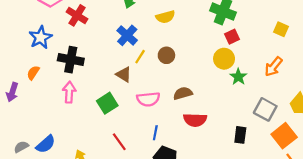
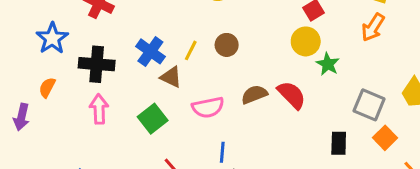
blue cross: (127, 35) -> (150, 51), moved
orange arrow: (273, 67) -> (373, 27), moved
red semicircle: (195, 120) -> (292, 95), moved, turned -130
orange square: (284, 136) -> (385, 138), moved, size x0.7

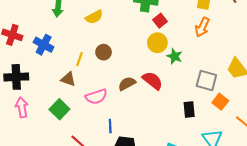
blue cross: (150, 51) -> (44, 45), moved

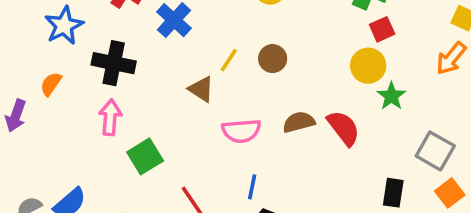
green square: (59, 109) -> (145, 156), moved

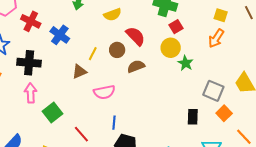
brown triangle: (201, 89) -> (79, 72), turned -49
brown semicircle: (299, 122) -> (136, 66), moved
red semicircle: (344, 128) -> (135, 36), moved

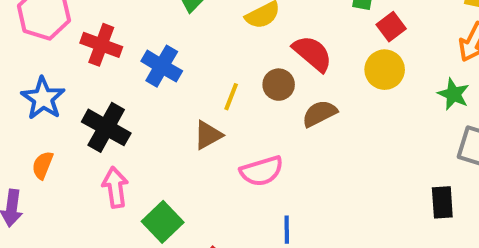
black cross: (29, 63) -> (106, 127), turned 30
green star: (186, 63) -> (453, 94), moved

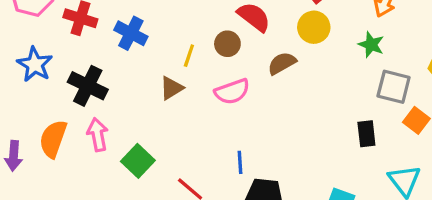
brown semicircle: (320, 114) -> (282, 63), moved
orange semicircle: (43, 165) -> (53, 139), moved, size x1.6
pink semicircle: (262, 171) -> (232, 92), moved

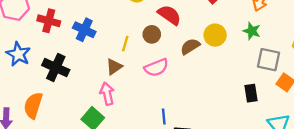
yellow circle: (314, 27) -> (215, 35), moved
pink arrow: (98, 135) -> (107, 94), moved

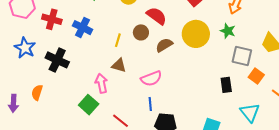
yellow circle: (215, 35) -> (196, 34), size x1.4
brown semicircle: (190, 46) -> (164, 45), moved
brown triangle: (114, 67) -> (119, 65), moved, turned 49
pink semicircle: (156, 67) -> (151, 78), moved
orange semicircle: (33, 105) -> (37, 92), size x0.7

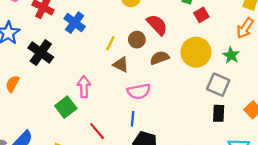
gray square: (242, 56) -> (218, 85), moved
brown triangle: (119, 65) -> (121, 65), moved

